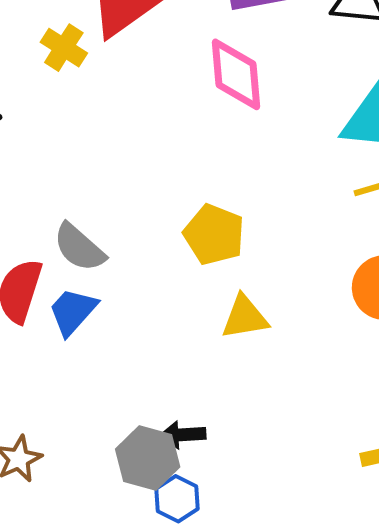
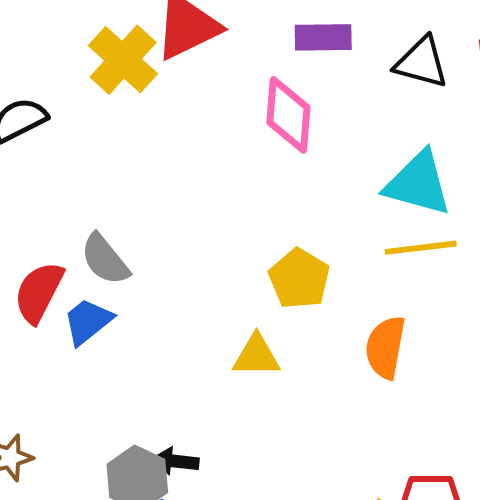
yellow cross: (64, 48) -> (123, 60), size x1.5
yellow pentagon: (214, 235) -> (299, 279), moved

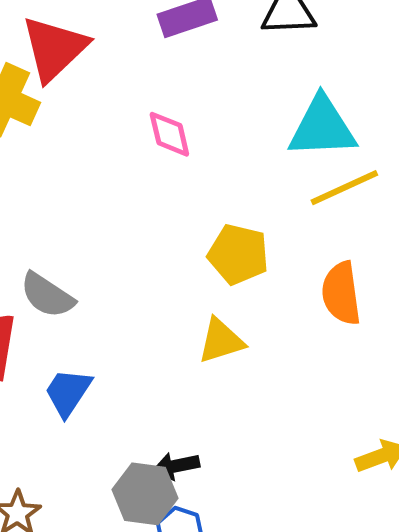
pink diamond: (288, 115) -> (169, 134), moved, size x0.7
blue trapezoid: (88, 321) -> (68, 392), moved

